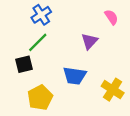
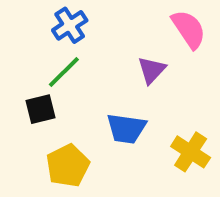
pink semicircle: (111, 17) -> (189, 29), size x1.5

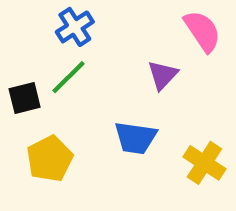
black square: (40, 109) -> (25, 98), moved
yellow pentagon: (68, 166) -> (50, 159), moved

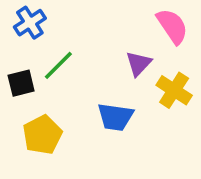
blue cross: (75, 27) -> (30, 23), moved
yellow cross: (204, 163) -> (174, 90), moved

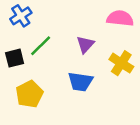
pink semicircle: (172, 26) -> (120, 18), turned -50
purple triangle: (138, 64) -> (85, 44), moved

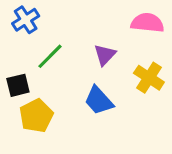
black square: (15, 58) -> (18, 85), moved
blue trapezoid: (80, 82) -> (99, 100), turned 40

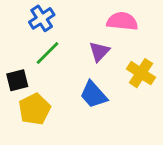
blue cross: (26, 20) -> (42, 18), moved
pink semicircle: (147, 23) -> (122, 21), moved

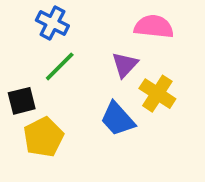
blue cross: (42, 18) -> (52, 23), turned -30
yellow cross: (141, 73) -> (157, 94), moved

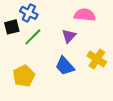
yellow cross: (157, 94) -> (97, 59), moved
black square: (22, 101) -> (12, 27), moved

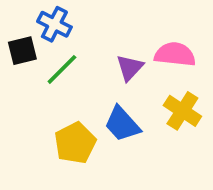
pink semicircle: (85, 15) -> (175, 54), moved
yellow pentagon: (24, 76) -> (75, 143), moved

